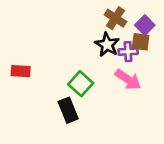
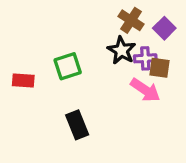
brown square: (141, 42) -> (160, 68), moved
green square: (81, 84) -> (68, 66), moved, turned 30

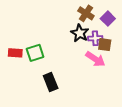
green square: (68, 66) -> (35, 53), moved

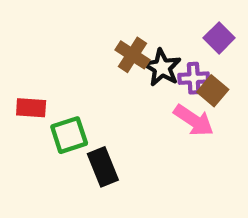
brown cross: (86, 13) -> (132, 55), moved
brown square: (105, 45) -> (213, 91), turned 32
green square: (35, 53) -> (69, 135), moved

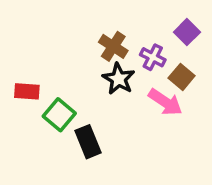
black star: (162, 68) -> (119, 79), moved
purple cross: (194, 78) -> (153, 57), moved, turned 30
green square: (69, 135) -> (59, 115), turned -32

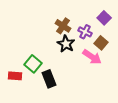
red rectangle: (27, 91) -> (15, 76), moved

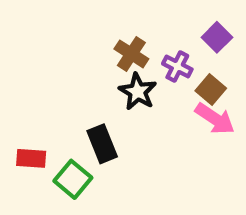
pink arrow: (92, 57) -> (215, 119), moved
green square: (33, 64) -> (73, 179), moved
black rectangle: (49, 79) -> (102, 144), moved

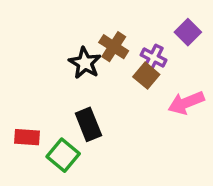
brown square: (211, 89) -> (146, 76), moved
black star: (138, 92) -> (85, 63), moved
pink arrow: (215, 119) -> (186, 103), turned 124

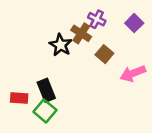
purple cross: (154, 58) -> (97, 19), moved
black rectangle: (88, 124) -> (46, 90), moved

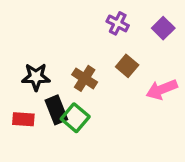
brown cross: (81, 33) -> (85, 78), moved
black star: (60, 45) -> (36, 77), moved, turned -30
green square: (45, 111) -> (75, 118), moved

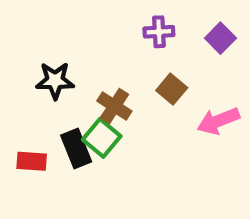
purple cross: (118, 23) -> (159, 32), turned -30
black star: (36, 77) -> (55, 81), moved
green square: (75, 118) -> (102, 138), moved

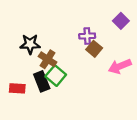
purple cross: (159, 32) -> (87, 36), moved
brown cross: (114, 106) -> (48, 59), moved

